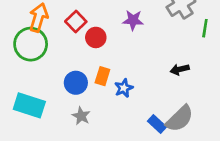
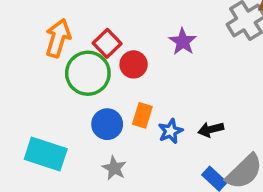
purple star: (133, 20) -> (183, 42), turned 30
green circle: (31, 44) -> (88, 73), moved
black arrow: (180, 69) -> (211, 129), moved

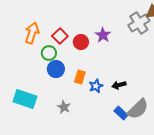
red circle: (134, 64) -> (81, 42), moved
green circle: (88, 73) -> (49, 53), size x0.6
blue circle: (107, 124) -> (56, 69), moved

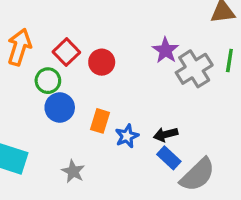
gray cross: (139, 23) -> (194, 69), moved
purple star: (103, 35) -> (166, 50), moved
blue rectangle: (121, 113) -> (169, 158), moved

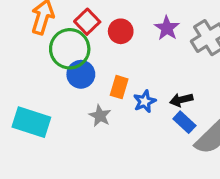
purple star: (166, 50) -> (167, 28), moved
green circle: (48, 81) -> (70, 49), size x1.6
gray star: (73, 171) -> (100, 116), moved

